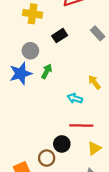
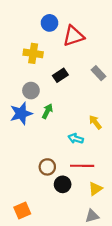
brown circle: (47, 158) -> (47, 167), moved

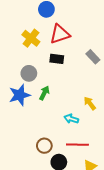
red triangle: (73, 36) -> (60, 34), moved
yellow cross: (33, 53) -> (31, 38), turned 30
black rectangle: (60, 75) -> (57, 59), turned 40

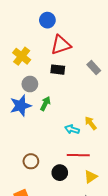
yellow cross: (31, 38) -> (22, 56), moved
yellow arrow: (90, 103) -> (91, 123), moved
brown circle: (44, 146) -> (31, 161), moved

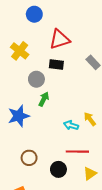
blue circle: (47, 20) -> (34, 14), moved
gray circle: (30, 84) -> (36, 79), moved
blue star: (21, 106) -> (19, 116), moved

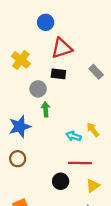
blue circle: (34, 14) -> (46, 22), moved
green arrow: (44, 99) -> (46, 109), turned -32
brown circle: (29, 158) -> (18, 159), moved

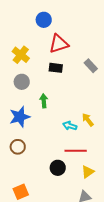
gray circle: (38, 89) -> (22, 82), moved

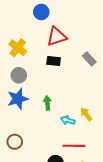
green arrow: (44, 101) -> (47, 103), moved
blue star: (20, 117) -> (18, 99), moved

